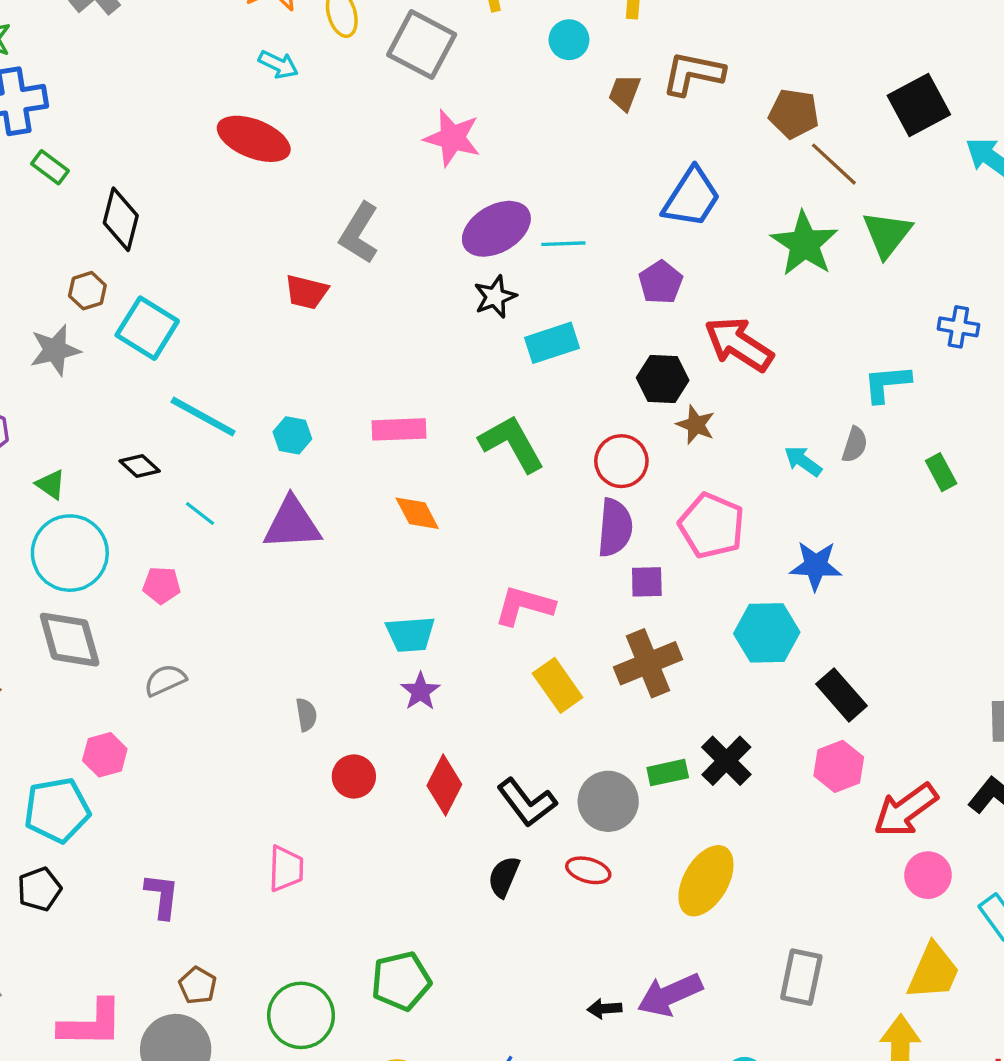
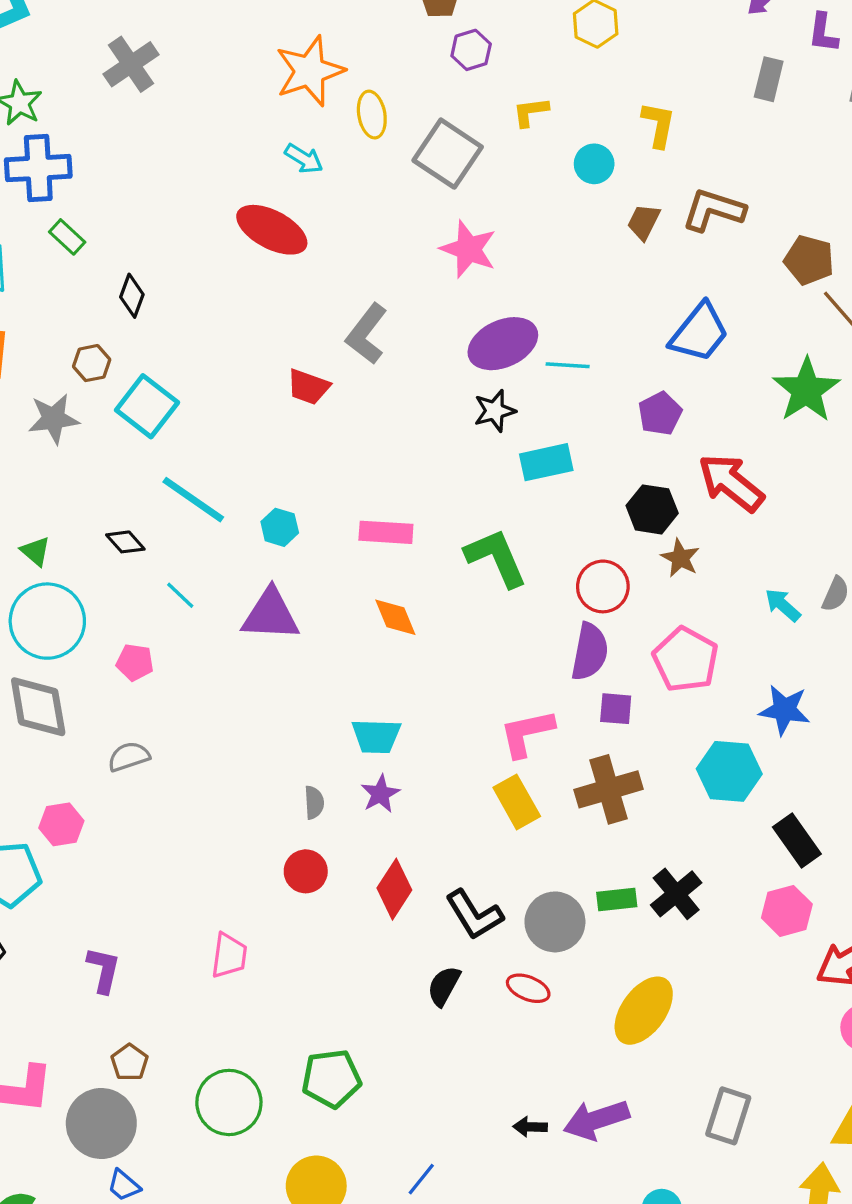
black diamond: (121, 219) -> (132, 296), size x0.7
pink L-shape: (524, 606) -> (527, 733), moved, turned -34
gray semicircle: (306, 715) -> (314, 803), moved

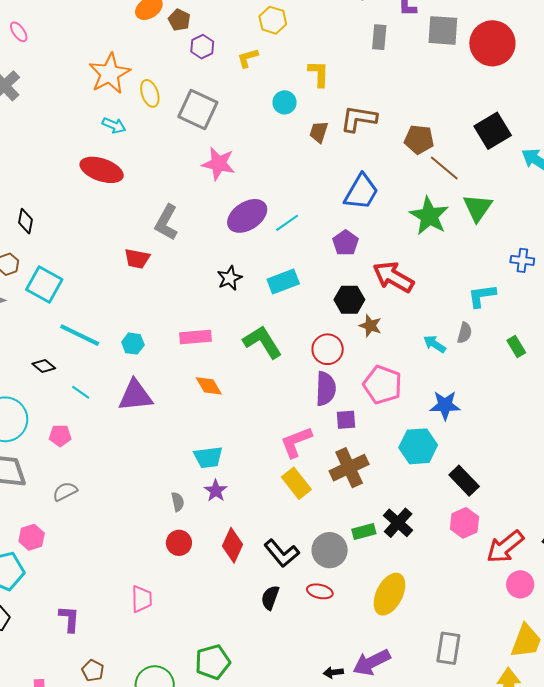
yellow L-shape: (531, 112) -> (248, 58), moved
cyan line: (568, 365) -> (287, 223), turned -30
black star: (495, 411) -> (230, 278), moved

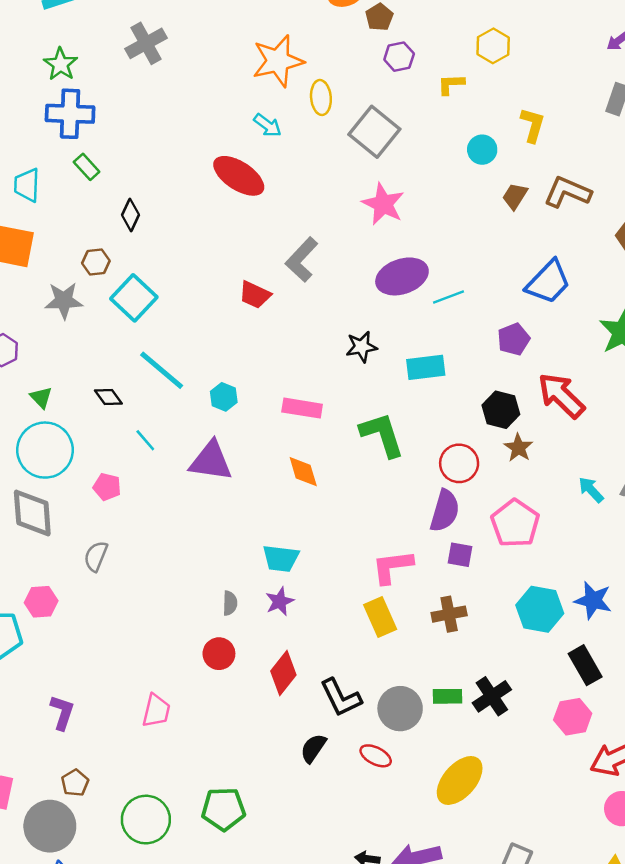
blue star: (445, 405) -> (593, 600), moved
brown cross: (349, 468) -> (449, 614), size x0.7
gray semicircle: (65, 491) -> (96, 556), turned -55

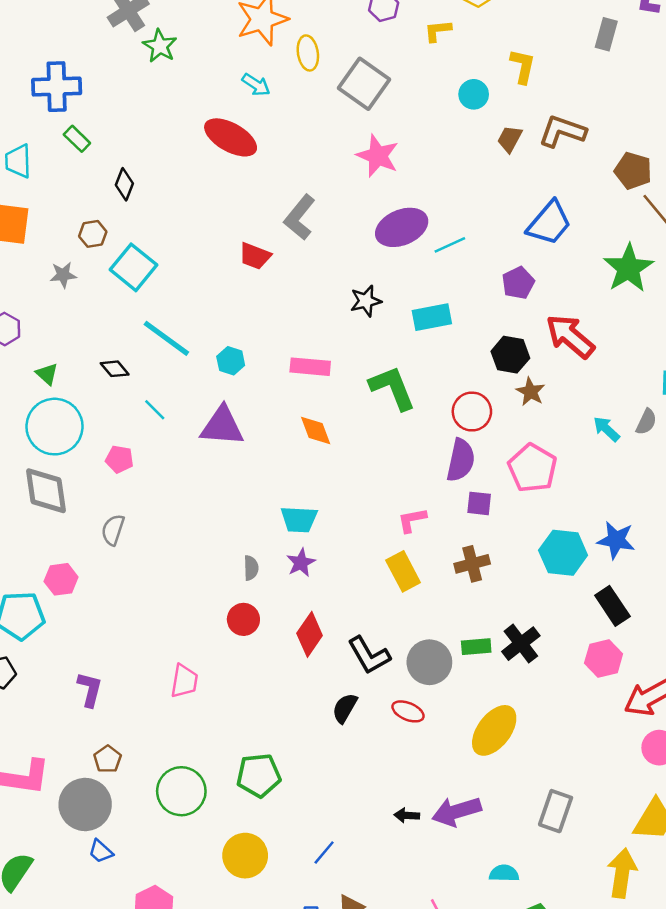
green star: (61, 64) -> (160, 46), moved
gray star: (64, 301) -> (63, 275), size x0.7
pink L-shape: (392, 567) -> (412, 520), size x0.7

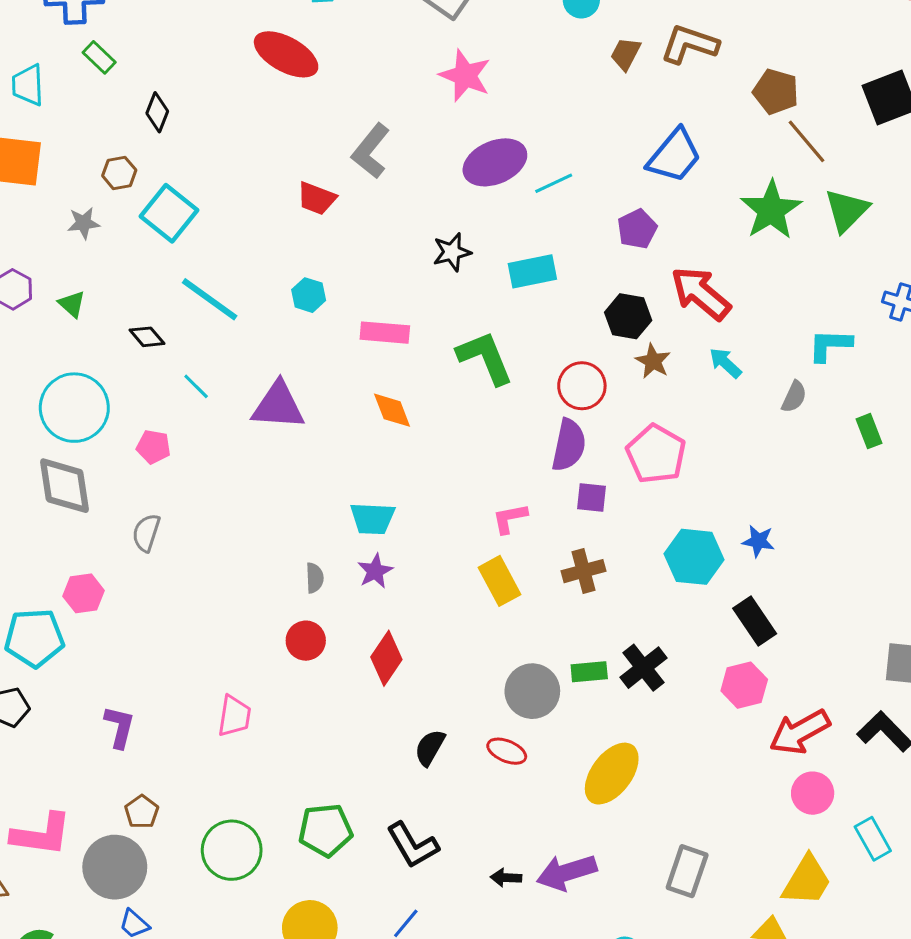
cyan hexagon: (231, 361) -> (309, 295), moved
green triangle: (47, 374) -> (72, 304), moved
cyan arrow: (606, 429) -> (725, 363), moved
blue star: (616, 540) -> (758, 541), size x0.7
black L-shape: (369, 655) -> (413, 845), moved

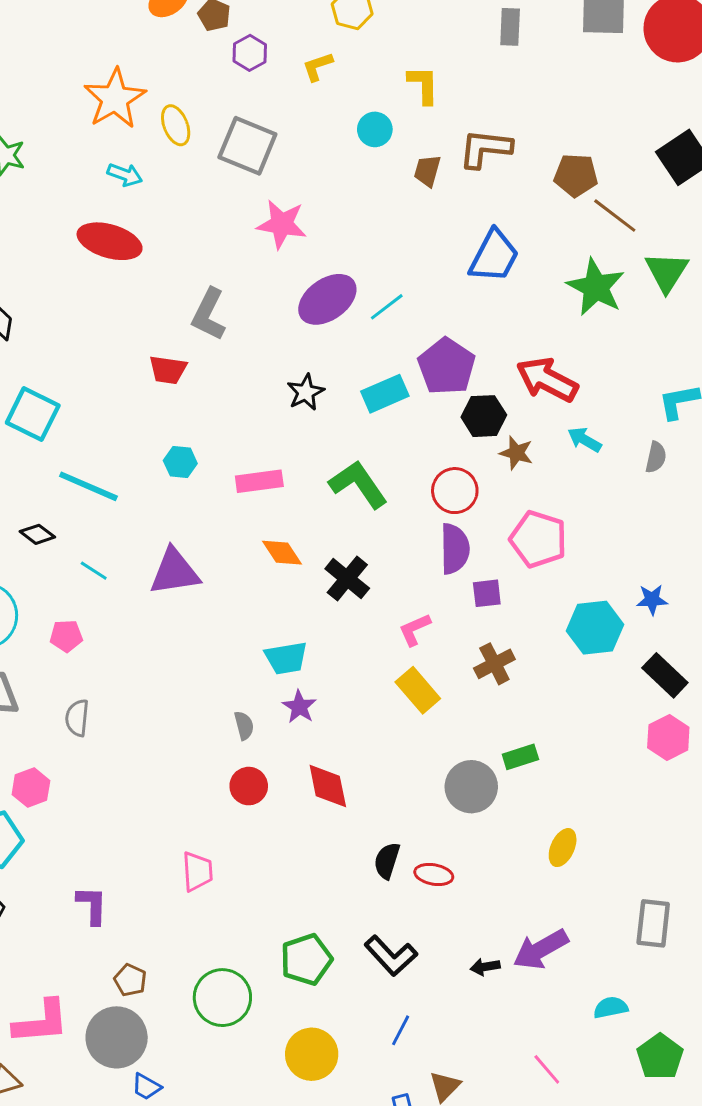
purple pentagon: (637, 229) -> (447, 366), moved, size x1.5
red diamond: (386, 658) -> (328, 786), turned -33
black cross: (643, 668) -> (347, 579), moved
red ellipse: (507, 751) -> (434, 874), moved
yellow ellipse: (612, 774) -> (563, 848), size x0.6

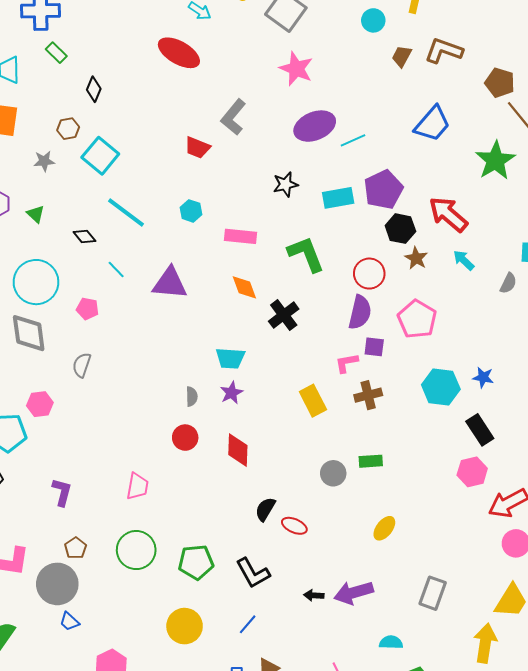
pink L-shape: (415, 630) -> (347, 363), moved
gray circle: (471, 787) -> (333, 473), size x0.7
green circle: (222, 998) -> (136, 550), moved

